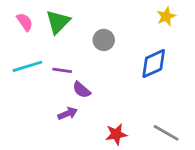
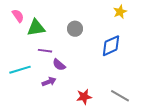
green triangle: (58, 22) -> (36, 28), moved, turned 36
cyan line: (27, 66) -> (20, 70), moved

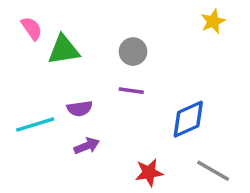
blue diamond: (111, 46) -> (188, 119), moved
purple line: (45, 51) -> (131, 91), moved
purple semicircle: (59, 65) -> (80, 108), moved, turned -48

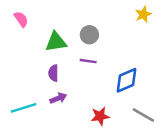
green triangle: (64, 50) -> (56, 42), moved
purple semicircle: (80, 108) -> (53, 73), turned 98
cyan line: (35, 124) -> (24, 108), moved

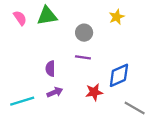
yellow star: (143, 14) -> (117, 17), moved
green triangle: (56, 42) -> (47, 16), moved
red star: (100, 116) -> (94, 92), moved

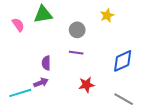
pink semicircle: (20, 18) -> (18, 25), moved
blue diamond: (119, 75) -> (123, 61), moved
purple arrow: (55, 92) -> (41, 83), moved

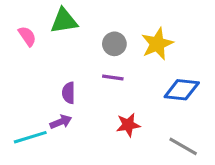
yellow star: (107, 15) -> (157, 44), moved, size x1.5
blue diamond: (123, 61) -> (182, 90), turned 30

